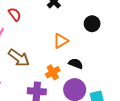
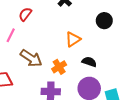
red semicircle: (15, 14) -> (25, 14), turned -104
orange cross: (53, 72) -> (59, 67), moved

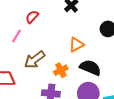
brown arrow: (31, 58) -> (35, 60), turned 105
black semicircle: (89, 62) -> (90, 68), size x1.5

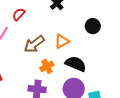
brown arrow: (35, 60) -> (34, 44), moved

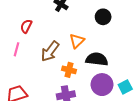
orange cross: (47, 66) -> (69, 70), turned -32

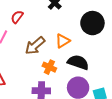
black circle: (103, 17) -> (92, 23), size x1.5

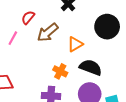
brown arrow: (35, 46) -> (48, 33), moved

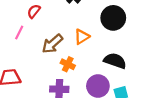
brown arrow: (48, 33) -> (52, 44), moved
black semicircle: (91, 67) -> (115, 61), moved

